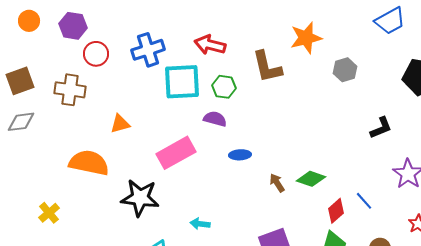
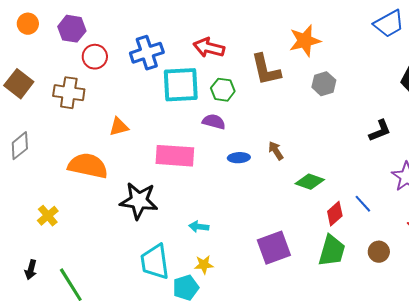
gray hexagon: (345, 70) -> (324, 84), moved
brown square: (20, 81) -> (19, 84), turned -32
gray diamond: (21, 122) -> (20, 146), moved, turned -32
pink rectangle: (176, 153) -> (175, 156), turned 33
brown arrow: (277, 183) -> (276, 151), moved

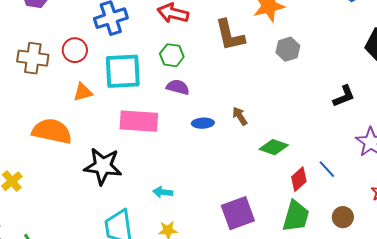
red circle: (95, 57) -> (75, 50), moved
cyan square: (181, 85) -> (123, 71), moved
green hexagon: (223, 90) -> (172, 55), moved

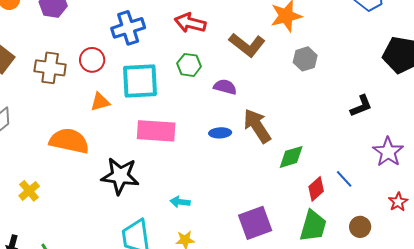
brown L-shape: (230, 35) -> (247, 45), turned -39
purple semicircle: (178, 87) -> (225, 87), moved
brown arrow: (240, 116) -> (257, 126), size x1.8
green diamond: (274, 147) -> (291, 157), turned -36

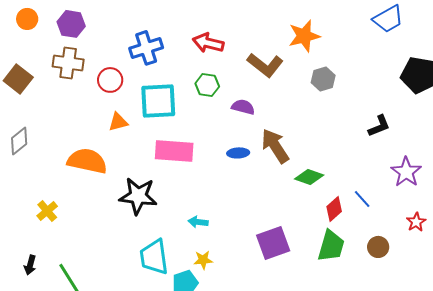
brown cross: (50, 68) -> (68, 63), moved
green diamond: (291, 157) -> (309, 177), turned 36

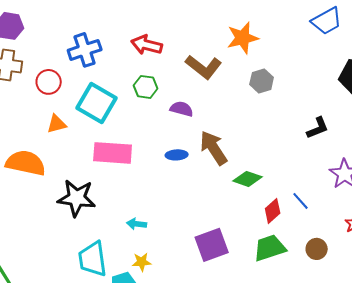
cyan square: (158, 101) -> (97, 103), turned 33
green trapezoid: (331, 246) -> (270, 248), turned -124

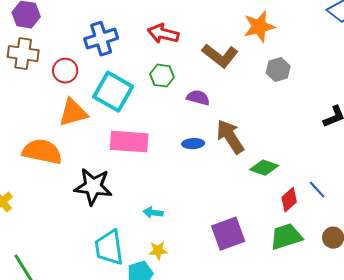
orange triangle: (57, 124) -> (73, 113), size x1.5

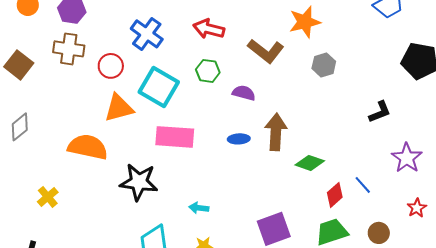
blue cross: (101, 39) -> (147, 34), turned -36
brown arrow: (230, 137) -> (276, 132), turned 36

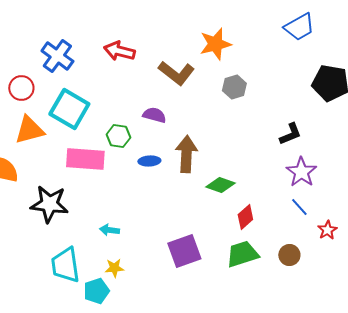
green hexagon: (208, 71) -> (118, 136), moved
purple star: (407, 158) -> (301, 172), moved
blue line: (363, 185) -> (299, 207), moved

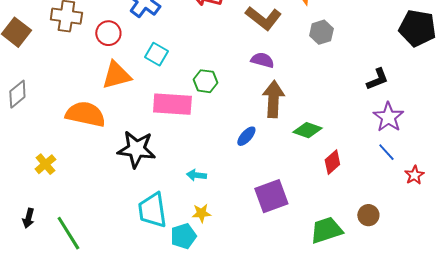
cyan square: (69, 109) -> (156, 54), size x0.6
purple semicircle: (154, 115) -> (262, 60), moved
blue ellipse: (149, 161) -> (246, 136), moved, turned -45
green trapezoid: (242, 254) -> (326, 230), moved
brown circle: (289, 255) -> (368, 215), moved

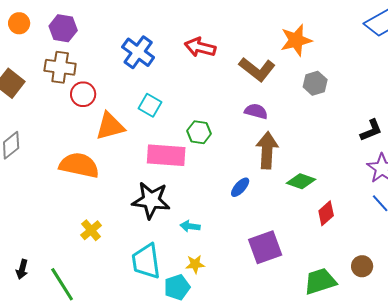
red circle: (108, 33) -> (83, 94), moved
black star: (136, 149) -> (151, 200), moved
yellow cross: (45, 164) -> (91, 230), moved

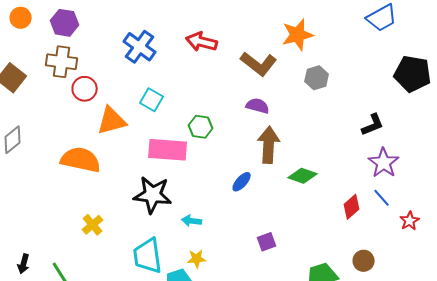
red diamond: (326, 213) -> (352, 207), moved
purple square: (265, 247) -> (267, 242), size x0.6

